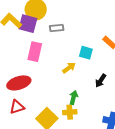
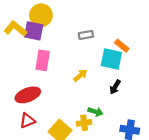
gray rectangle: (57, 28) -> (86, 35), moved
cyan square: (86, 53) -> (111, 59), moved, size x1.5
green arrow: (73, 98) -> (95, 112), moved, turned 96

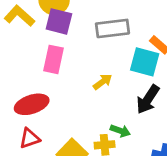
purple square: (34, 31) -> (59, 21), moved
gray rectangle: (86, 35) -> (112, 28), size x1.6
black arrow: (115, 87) -> (148, 99), size x1.5

